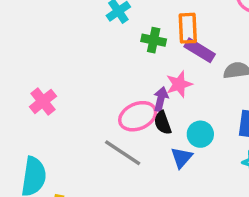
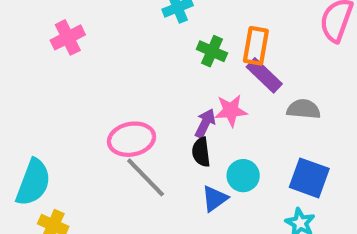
pink cross: (43, 101) -> (68, 37), moved
pink ellipse: (138, 116) -> (131, 139), moved

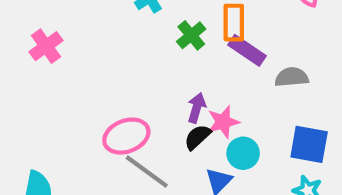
green cross: (212, 51) -> (191, 35), turned 36
pink star: (231, 111) -> (223, 122), moved
black semicircle: (201, 152) -> (198, 137), turned 64

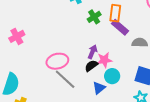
pink cross: (46, 46) -> (17, 36), moved

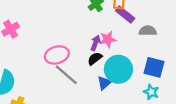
pink star: (104, 60) -> (108, 39), moved
cyan circle: (112, 76) -> (118, 69), size x1.6

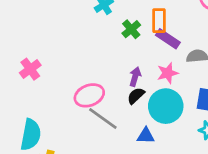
pink star: (108, 39) -> (168, 73), moved
blue triangle: (104, 83) -> (146, 136), moved, turned 48

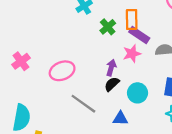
pink star: (168, 73) -> (132, 54), moved
pink ellipse: (89, 95) -> (62, 71), moved
cyan circle: (166, 106) -> (137, 93), size x0.7

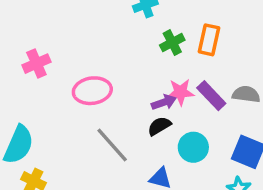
purple rectangle: (139, 35) -> (211, 96), moved
pink star: (132, 54) -> (181, 92), moved
purple arrow: (111, 68) -> (164, 102), turned 42

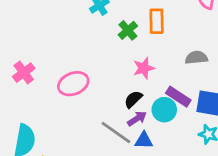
purple rectangle: (211, 96) -> (178, 97), moved
purple arrow: (164, 102) -> (137, 119), moved
gray line: (112, 145) -> (116, 132), moved

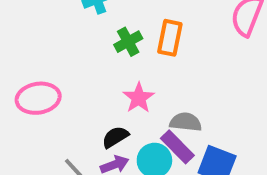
gray semicircle: (196, 58) -> (186, 122), moved
pink star: (144, 68) -> (139, 98), turned -30

